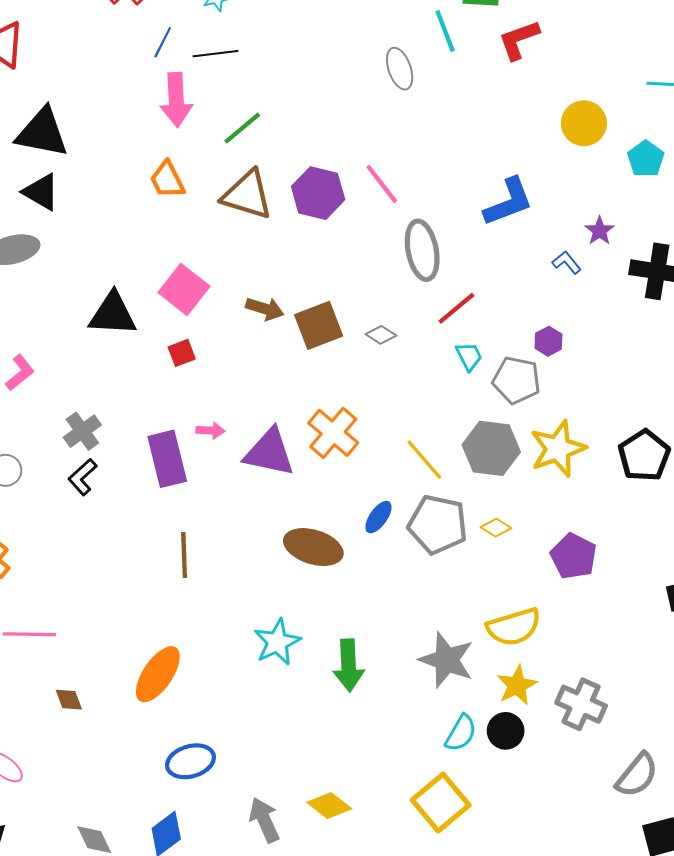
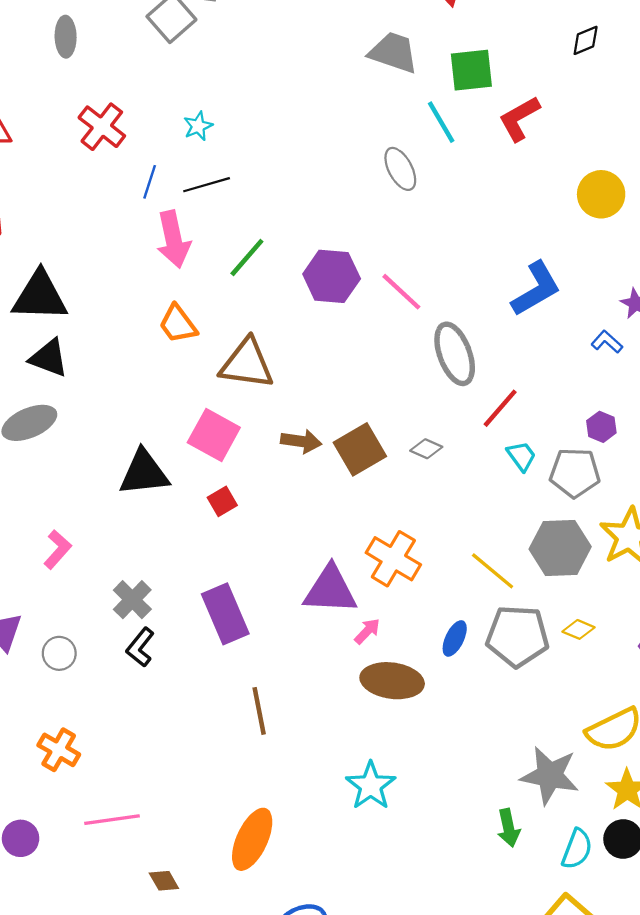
purple hexagon: (318, 193) -> (332, 276), moved
brown triangle: (247, 195) -> (247, 364), moved
pink arrow: (210, 431) -> (367, 631), moved, turned -40
green arrow: (349, 665) -> (509, 828), moved, size x0.7

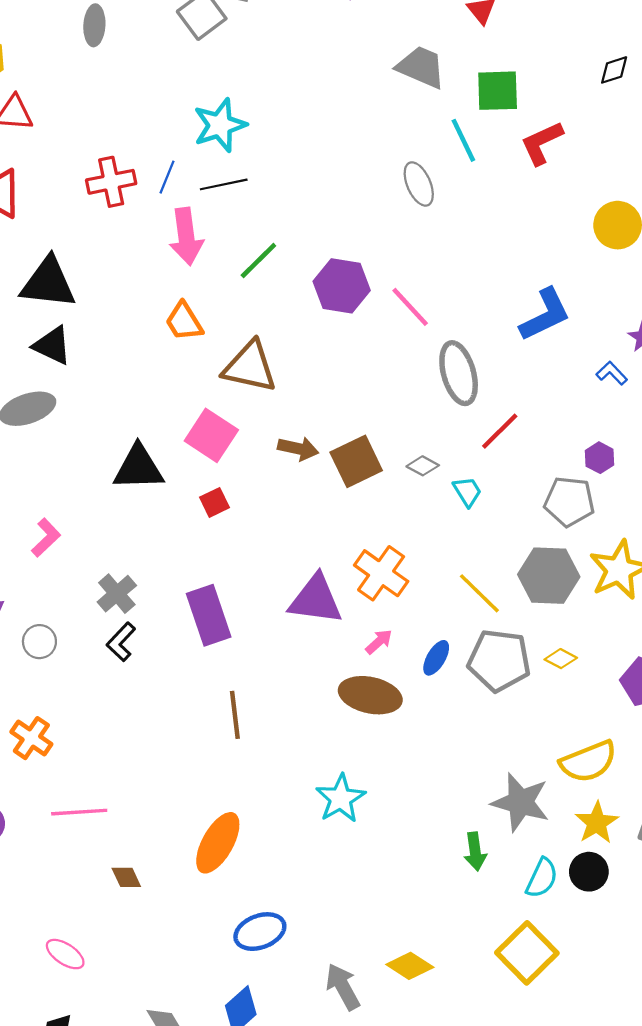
cyan star: (198, 126) -> (220, 125), size x1.8
red cross: (102, 127) -> (111, 182), moved, turned 36
cyan trapezoid: (521, 456) -> (467, 492), moved
pink arrow: (367, 631) -> (379, 642), moved

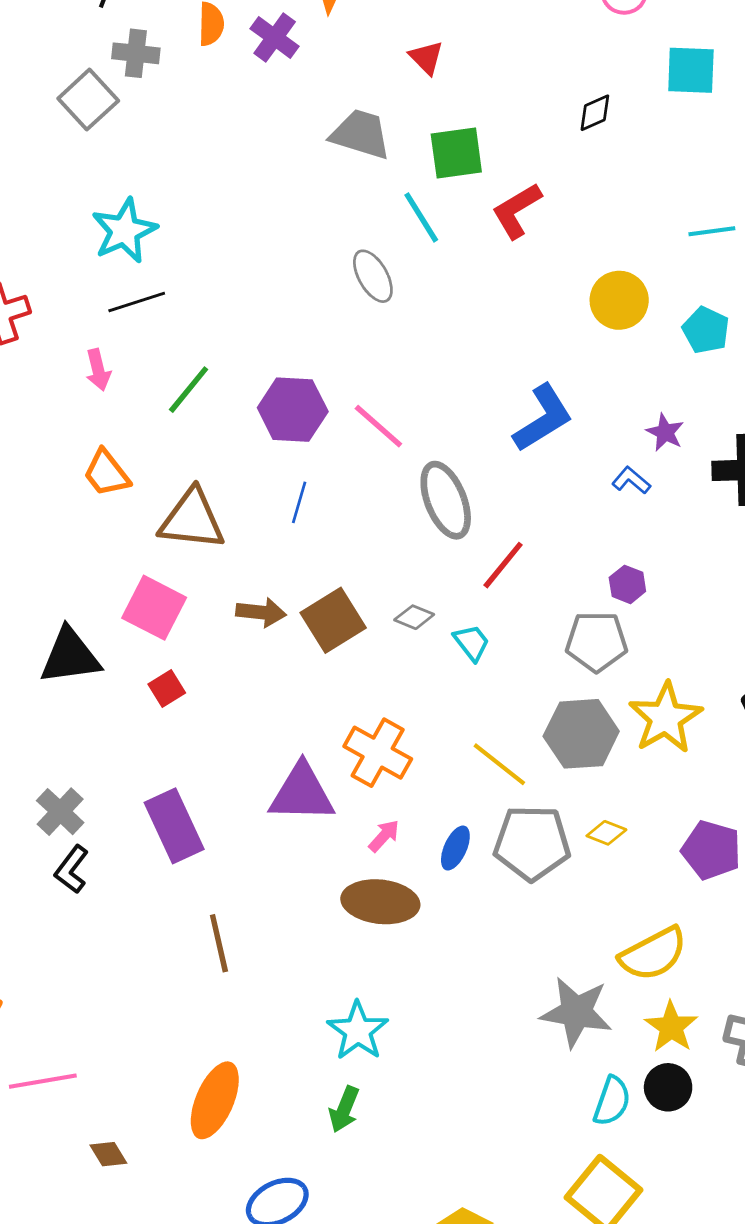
blue line: (167, 177) -> (299, 502), moved
pink arrow: (186, 236) -> (98, 370), size x0.6
green arrow: (475, 851) -> (344, 1109), moved, turned 36

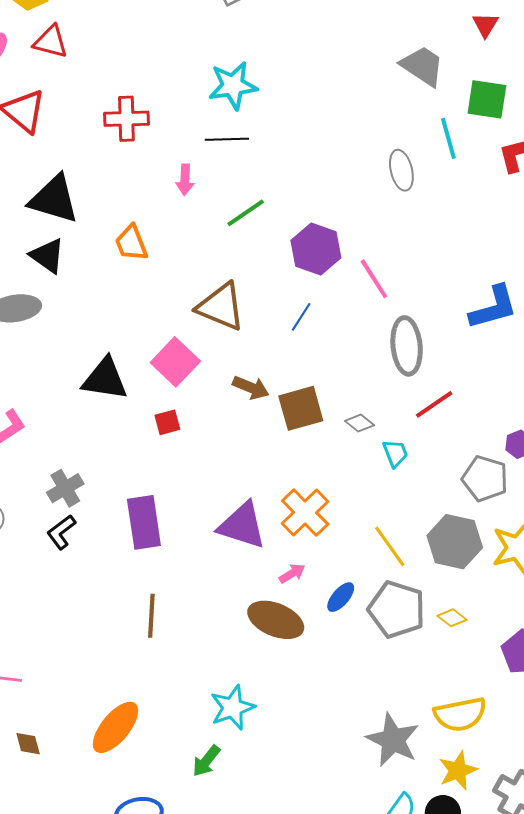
orange trapezoid: (106, 473) -> (131, 243), moved

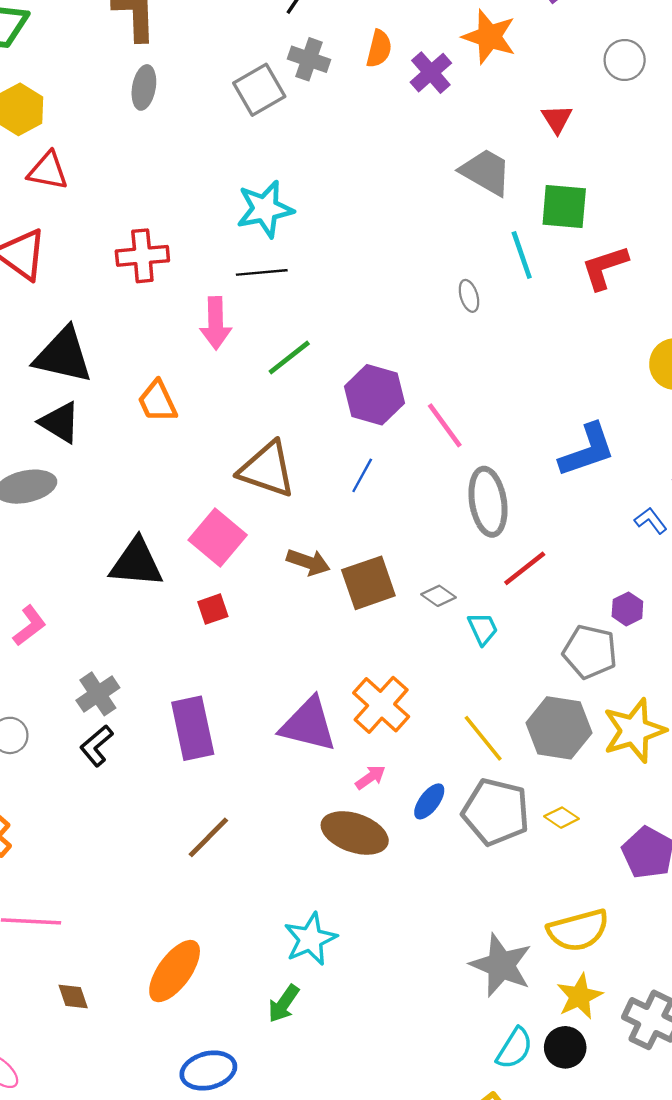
gray ellipse: (401, 170) -> (469, 296), size x0.7
pink arrow: (185, 180) -> (216, 323), size x1.4
brown line: (151, 616) -> (208, 837), turned 45

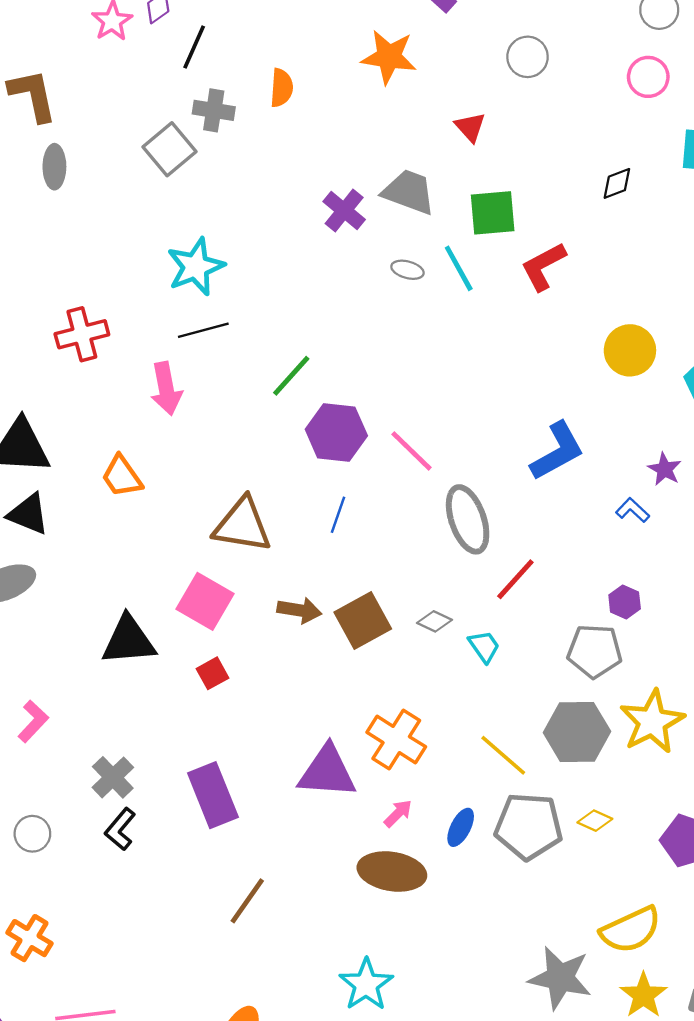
purple cross: (431, 73) -> (344, 210), moved
gray ellipse: (469, 296) -> (407, 270), moved, turned -48
green line: (289, 357) -> (291, 376), moved

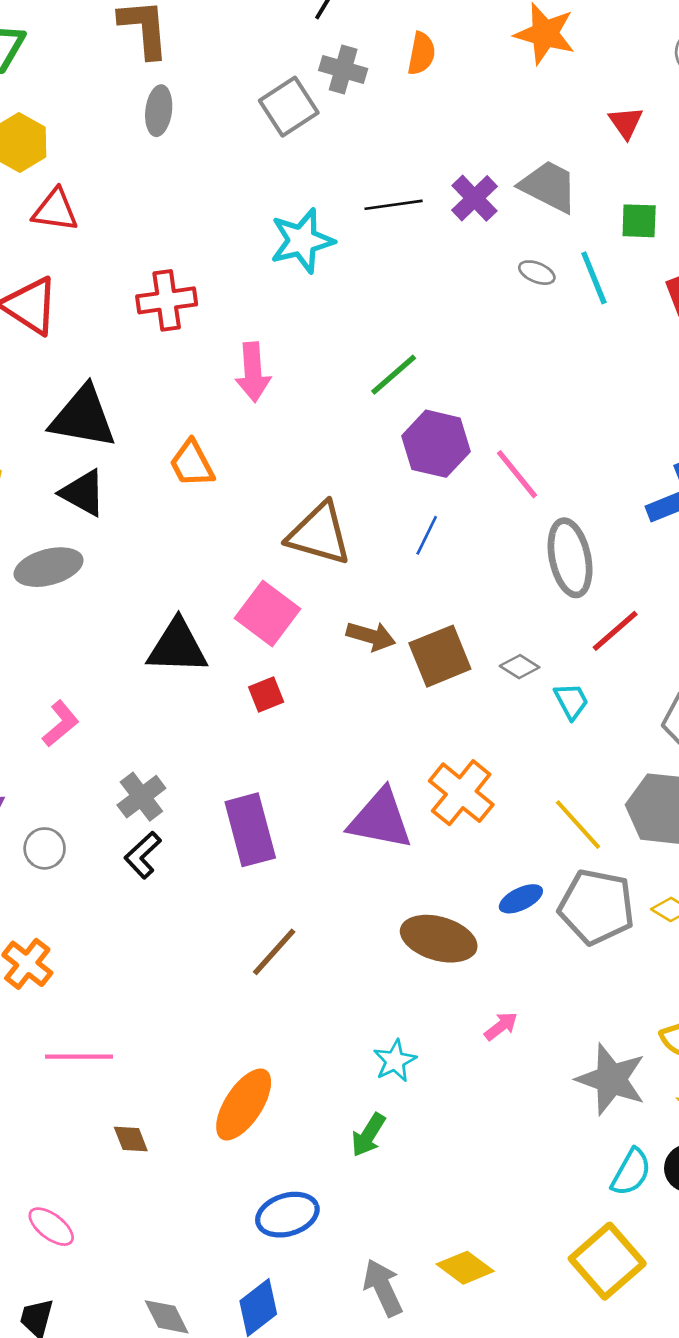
green square: (493, 213) -> (639, 221), size x0.7
black line: (203, 330) -> (394, 205), moved
pink arrow: (398, 813) -> (501, 1026), moved
blue ellipse: (461, 827) -> (521, 899), turned 30
cyan star: (366, 985) -> (395, 1061), size x0.7

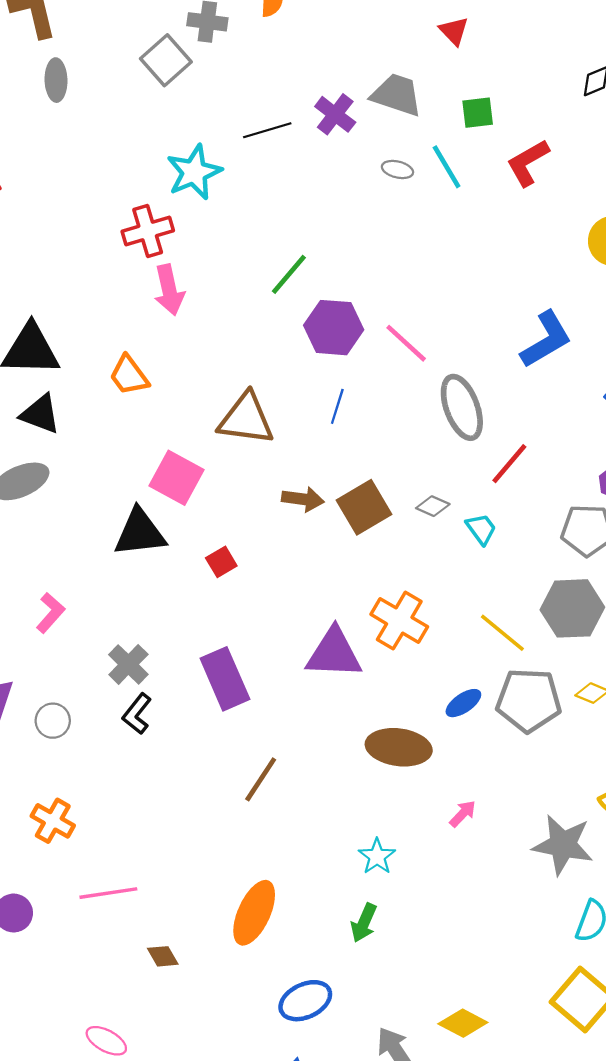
red cross: (167, 300) -> (148, 231), moved
pink square: (267, 614) -> (176, 478), moved

